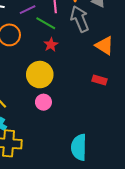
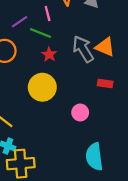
gray arrow: (80, 19) -> (83, 49), moved
pink circle: (43, 102) -> (80, 112), moved

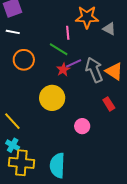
purple line: (19, 22) -> (74, 63), moved
red rectangle: (105, 84) -> (109, 104), turned 40
cyan semicircle: (94, 157) -> (57, 165), moved

